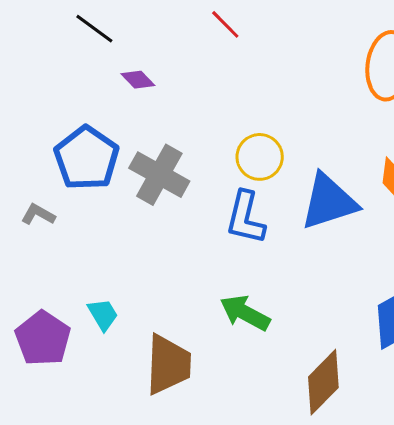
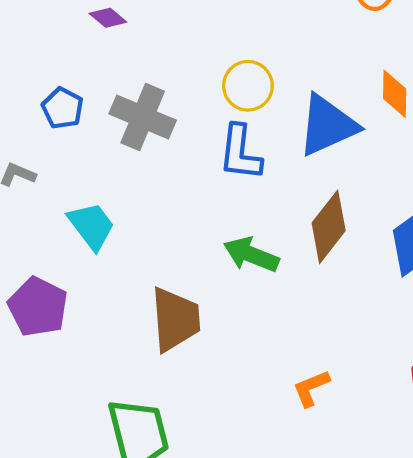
blue pentagon: (86, 158) -> (62, 108), size x0.6
cyan trapezoid: (103, 315) -> (91, 226), moved, size x1.4
brown diamond: (323, 382) -> (329, 227), moved

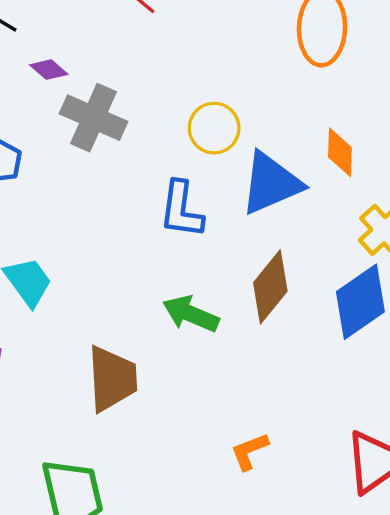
yellow circle: (248, 86) -> (214, 128), moved
gray cross: (143, 117) -> (93, 118), moved

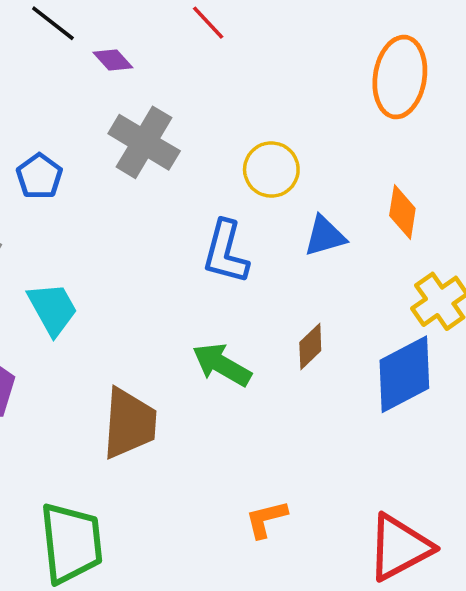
purple diamond: (49, 70) -> (113, 60), moved
blue triangle: (271, 183) -> (325, 236), size x0.6
brown diamond: (270, 287) -> (310, 346), size x0.6

